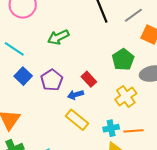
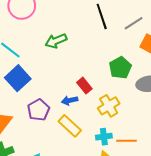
blue square: (23, 76) -> (18, 78), size x1.4
purple pentagon: (52, 80) -> (39, 110), moved
yellow cross: (126, 96) -> (109, 106), moved

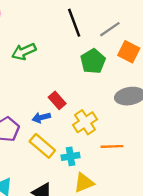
green pentagon: (120, 68) -> (93, 61), moved
cyan cross: (104, 137) -> (70, 156), moved
orange line: (126, 141) -> (112, 146), moved

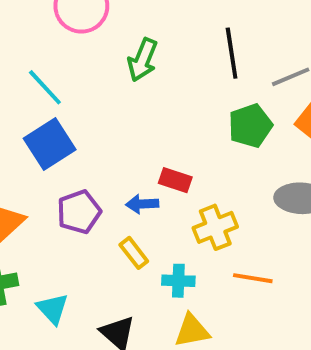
green arrow: (24, 52) -> (143, 60), moved, turned -55
red rectangle: (57, 100) -> (175, 180), turned -42
yellow rectangle: (42, 146) -> (134, 253), size x0.7

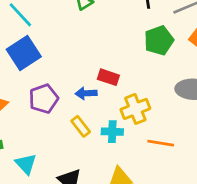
cyan cross: (178, 281) -> (112, 132), moved

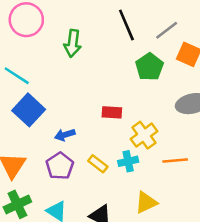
blue arrow: (86, 93) -> (65, 135), moved
purple pentagon: (44, 99) -> (60, 166), moved

